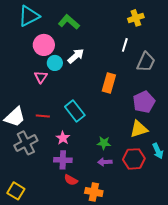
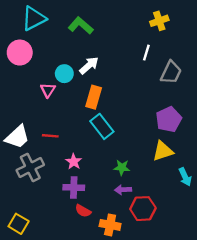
pink circle: (44, 45) -> (20, 53), moved
orange rectangle: (109, 83) -> (94, 97), moved
cyan rectangle: (75, 111) -> (102, 126), moved
red hexagon: (134, 159) -> (143, 209), moved

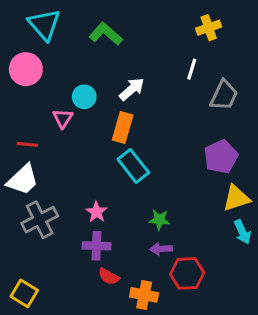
cyan triangle: (34, 19) -> (44, 25), turned -44
white arrow: (89, 65) -> (132, 89), moved
red line: (50, 136) -> (27, 144), moved
yellow triangle: (163, 151) -> (236, 198), moved

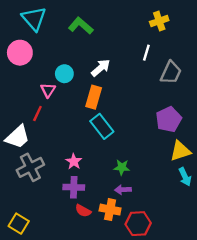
red line: (27, 144) -> (37, 114), moved, turned -70
red hexagon: (187, 273) -> (138, 224), moved
orange cross: (144, 295) -> (110, 210), moved

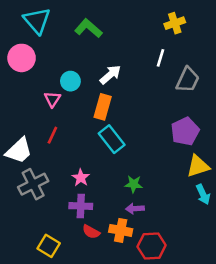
red line: (37, 114) -> (52, 135), moved
yellow square: (19, 224) -> (49, 246), moved

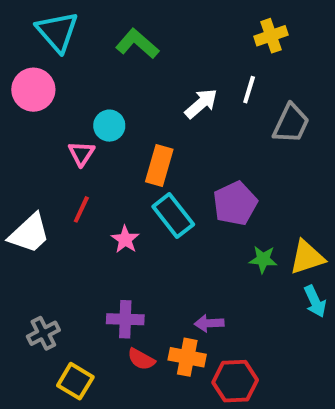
white arrow: (110, 75) -> (201, 104), moved
purple pentagon: (185, 131) -> (235, 203), moved
pink star: (81, 178) -> (125, 239), moved
gray cross: (33, 184) -> (43, 333), moved, size x0.7
green star: (134, 184) -> (263, 259), moved

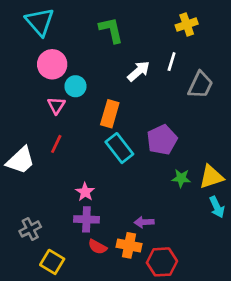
green L-shape: (137, 44) -> (111, 30), moved, turned 36
pink circle: (33, 90) -> (52, 64), moved
pink star: (125, 239) -> (85, 192), moved

